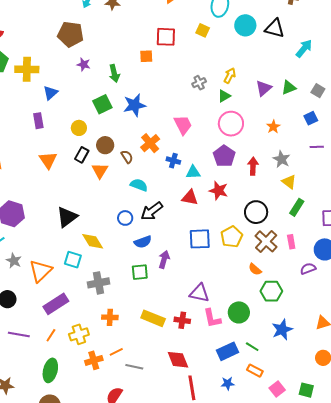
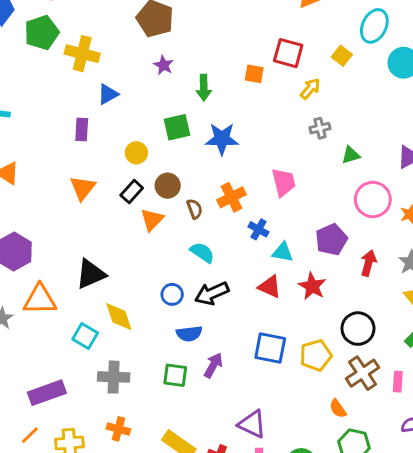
yellow arrow: (230, 76) -> (310, 89), moved
pink circle: (231, 124) -> (373, 199), moved
orange triangle: (41, 271) -> (40, 300), moved, turned 30

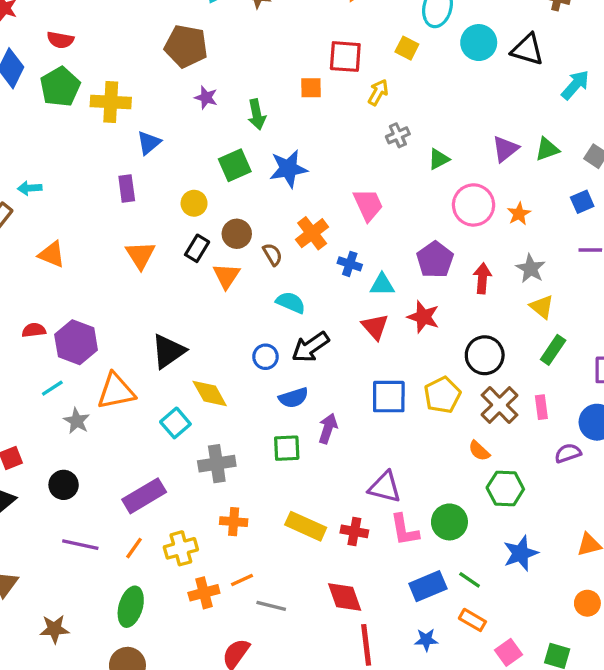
red triangle: (270, 287) -> (375, 327), turned 35
cyan square: (85, 336) -> (175, 423), turned 30

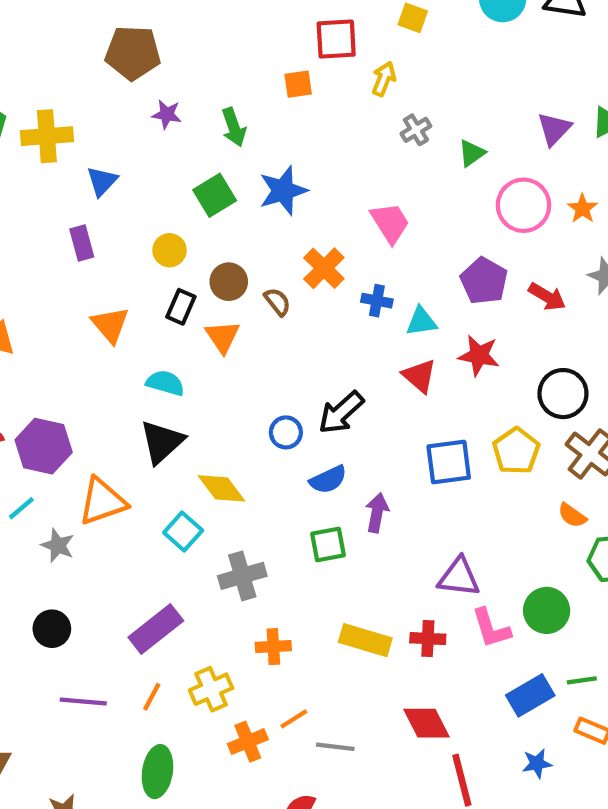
red arrow: (482, 278) -> (547, 297), turned 124
cyan semicircle: (291, 302) -> (165, 383), moved
green line: (470, 580) -> (582, 680), turned -35

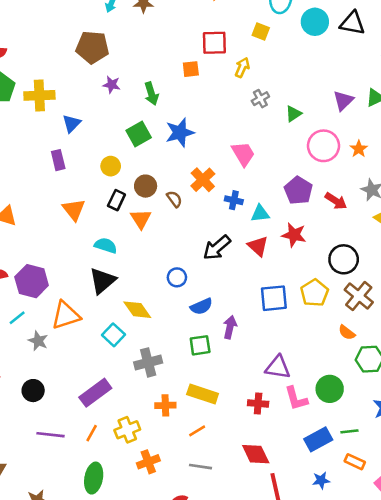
black arrow: (341, 413) -> (217, 248), moved
yellow rectangle: (365, 640) -> (203, 394), moved
orange line: (294, 719) -> (197, 431), moved

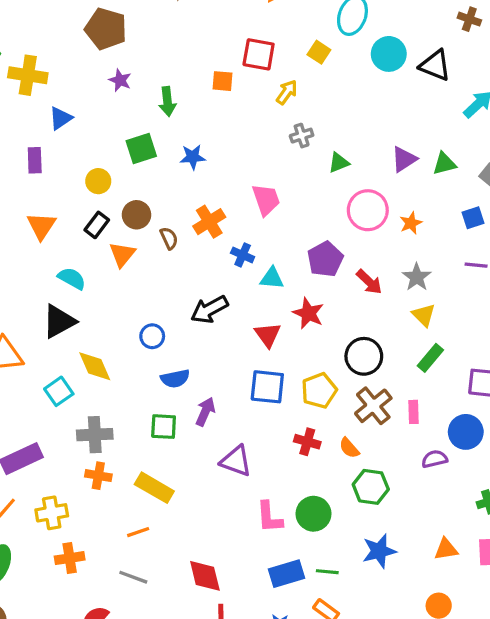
blue star: (180, 132) -> (193, 157), size x0.7
red triangle: (258, 246) -> (268, 335), moved
purple triangle: (278, 367) -> (236, 461), moved
red cross: (258, 403) -> (307, 442), moved
orange cross: (165, 405) -> (98, 476), moved

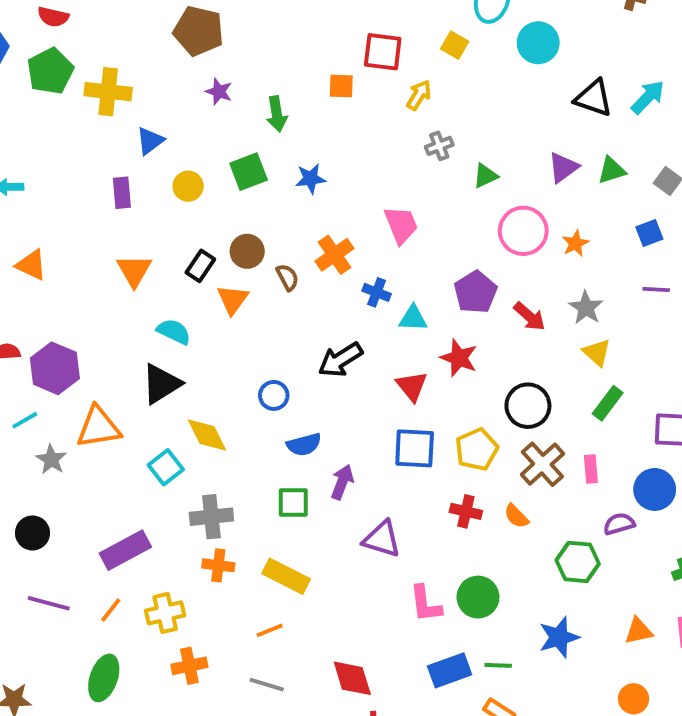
black triangle: (435, 65) -> (594, 98), moved
yellow circle: (98, 181) -> (188, 186), moved
green hexagon: (371, 487) -> (578, 562), moved

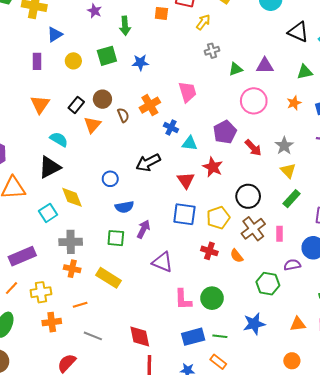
purple triangle: (563, 167) -> (265, 66), moved, turned 30
orange star: (575, 243) -> (294, 103), moved
orange line: (270, 630) -> (80, 305), moved

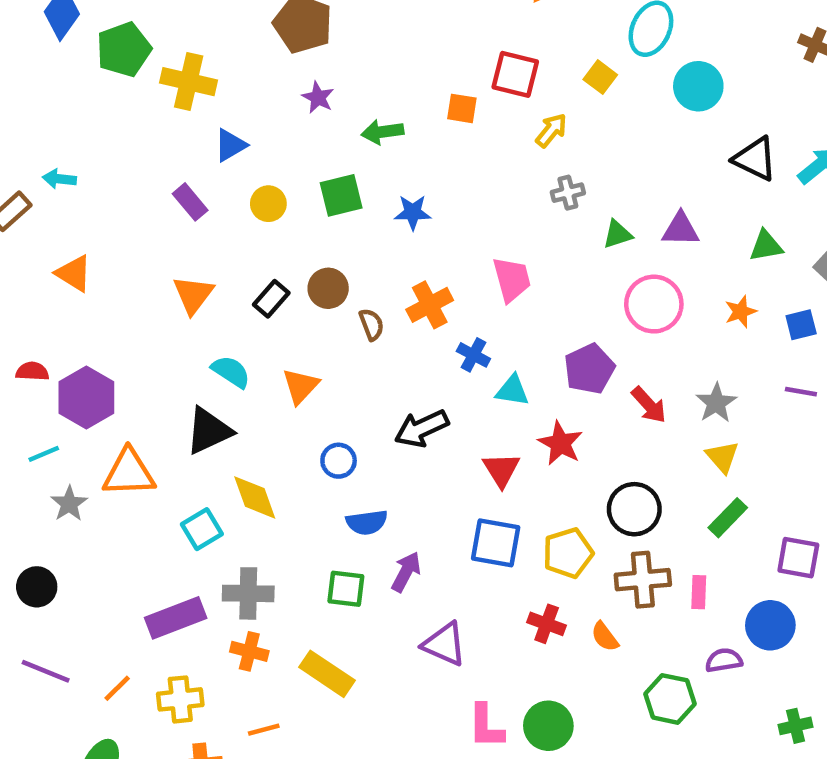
green arrow: (125, 26) -> (382, 132), turned 84
purple rectangle: (37, 61) -> (190, 202), turned -42
orange triangle: (92, 125) -> (300, 386), moved
brown cross: (253, 229) -> (643, 580), turned 30
purple rectangle: (22, 256) -> (176, 618), moved

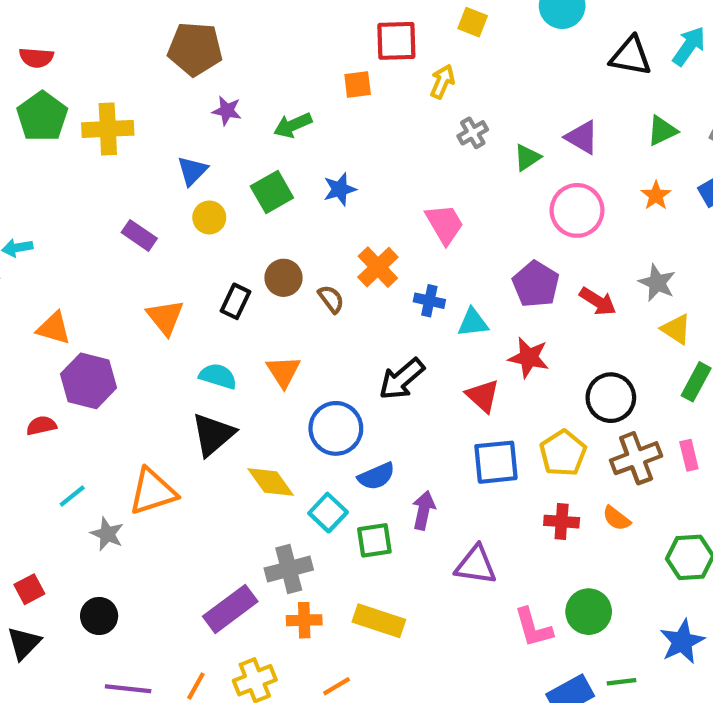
blue triangle: (230, 145) -> (192, 171), moved
purple triangle: (681, 229) -> (582, 137), turned 45
purple hexagon: (86, 398) -> (89, 381), moved
blue circle: (339, 461) -> (336, 428), size x1.6
cyan square: (202, 529) -> (328, 513), moved

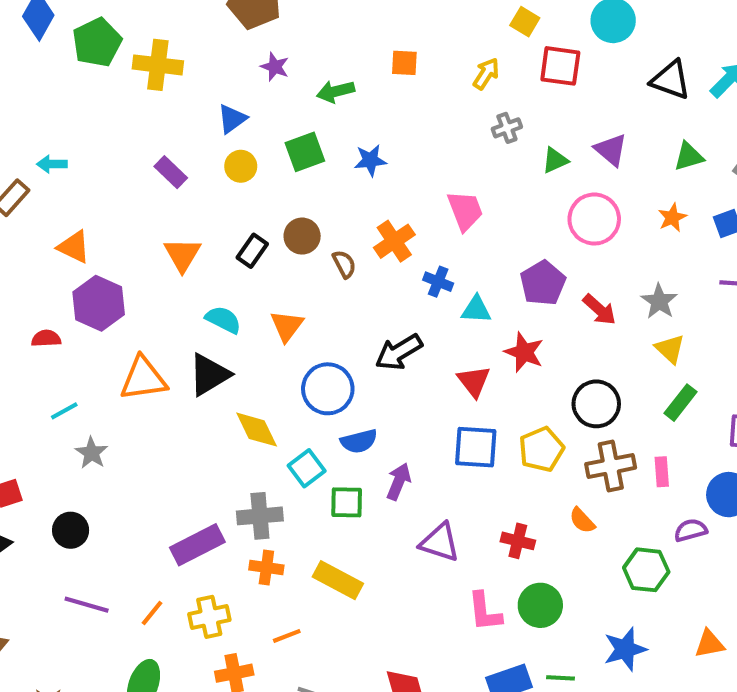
red square: (396, 41) -> (560, 66), moved
orange triangle: (153, 492) -> (143, 379), moved
red cross: (562, 522) -> (518, 541), moved

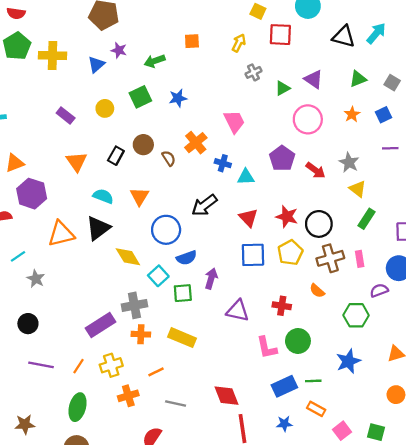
blue triangle: (232, 119) -> (96, 65), moved
orange triangle: (74, 247) -> (15, 163), turned -42
red star: (524, 352) -> (287, 217), moved

